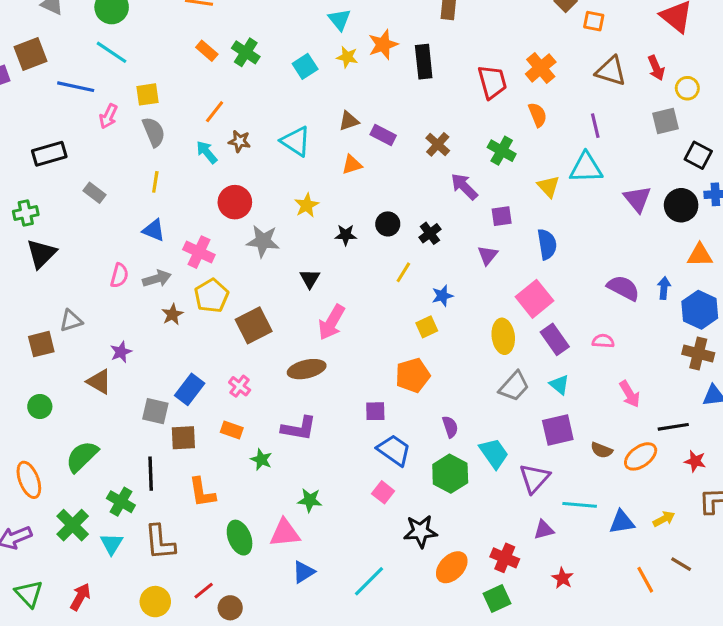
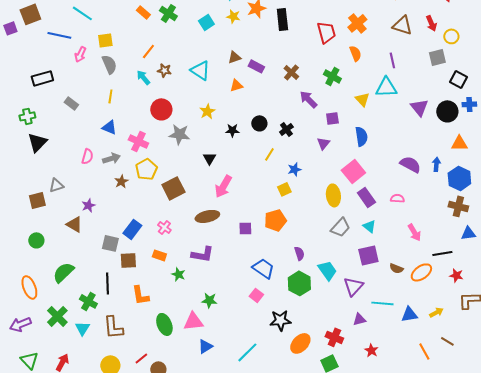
purple square: (375, 411) -> (245, 228), moved

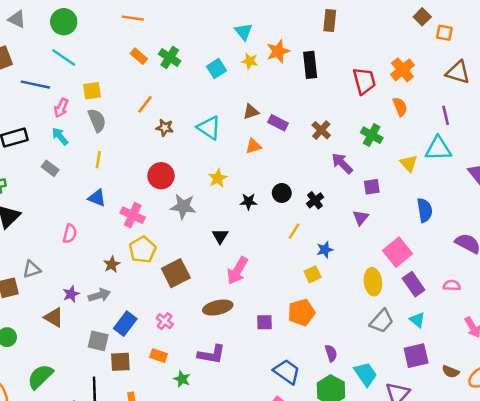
cyan arrow: (143, 77) -> (60, 136), moved
blue semicircle: (361, 136) -> (425, 210), moved
gray arrow: (111, 158) -> (99, 295), moved

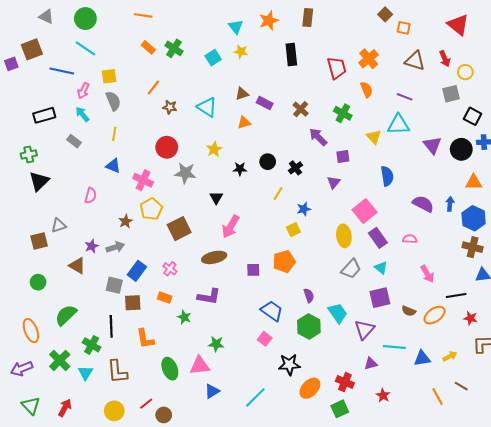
orange star: (278, 51) -> (269, 21), moved
purple line: (446, 115) -> (405, 97), turned -56

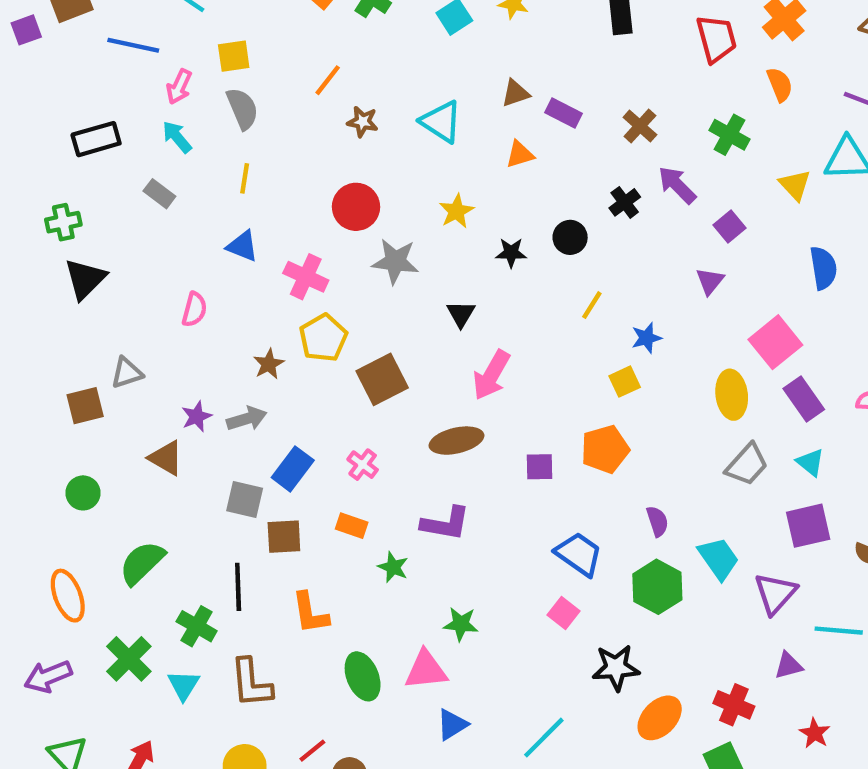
purple square: (343, 157) -> (729, 226), turned -32
black cross: (295, 168) -> (625, 202), moved

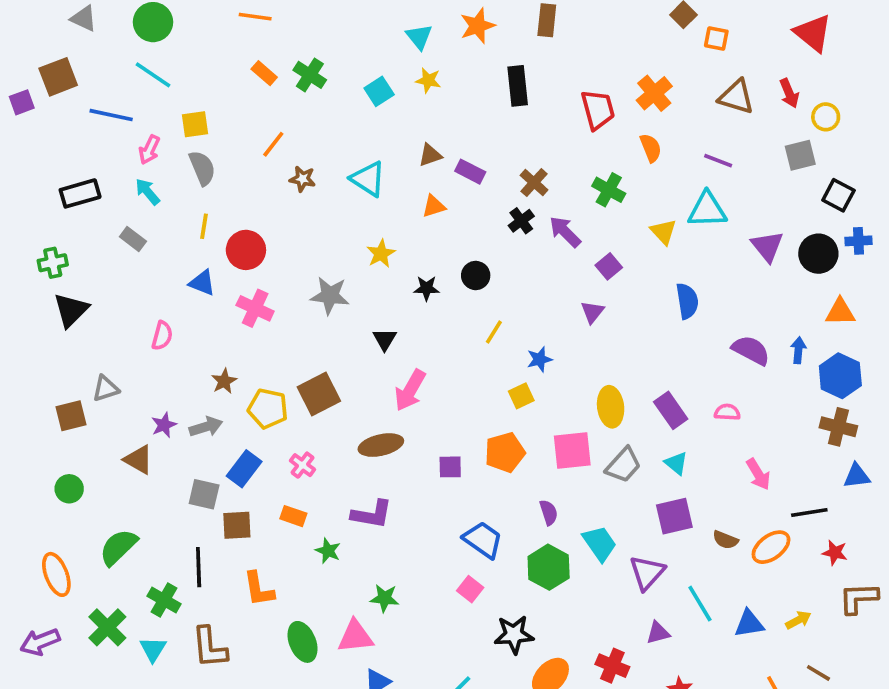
black cross: (625, 202) -> (521, 221), moved
red circle: (356, 207) -> (246, 250), moved
yellow pentagon: (323, 338) -> (268, 409), moved, turned -30
pink square: (775, 342) -> (572, 450), moved, turned 33
cyan line: (839, 631) -> (700, 604), turned 54

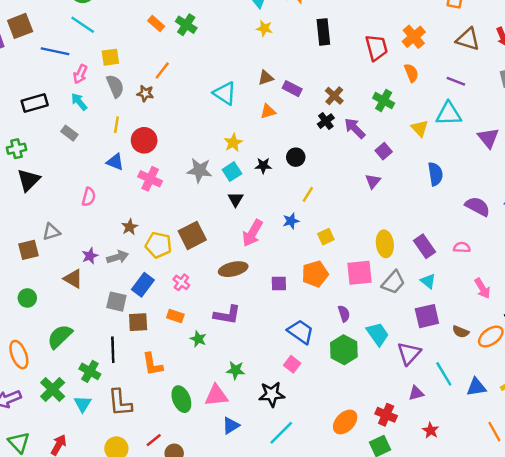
cyan square: (379, 91) -> (232, 172), moved
brown star: (302, 179) -> (145, 93), moved
blue star: (539, 359) -> (291, 221), moved
black star: (514, 635) -> (272, 394), moved

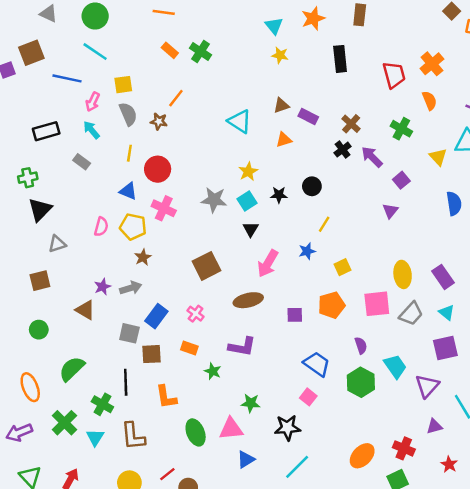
gray triangle: (51, 232) -> (57, 244), moved
yellow pentagon: (159, 245) -> (133, 227), moved

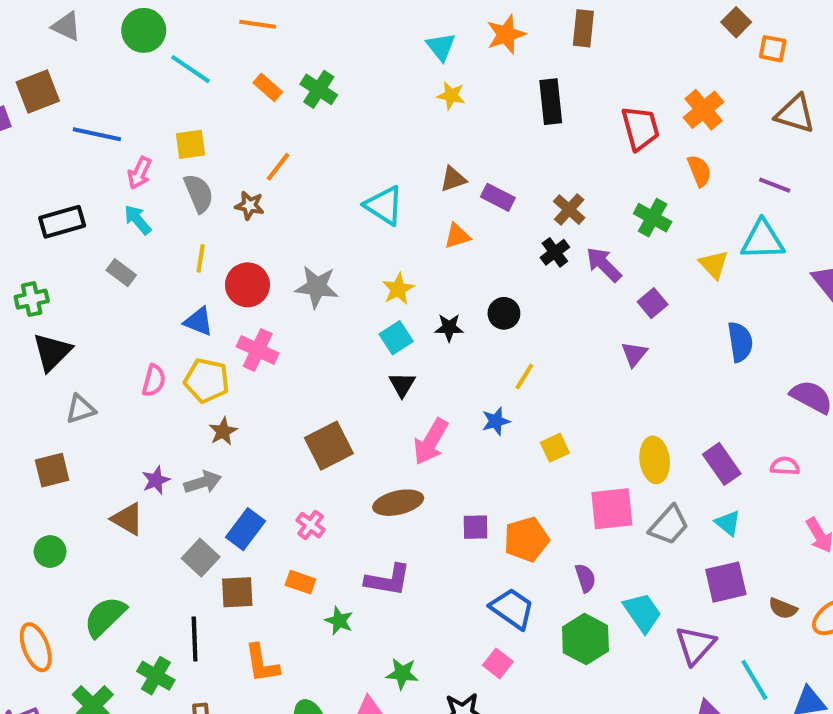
cyan line: (95, 52) -> (190, 69), moved
gray star: (214, 200) -> (317, 287), moved
orange pentagon: (332, 305) -> (526, 539), moved
gray square: (129, 333) -> (201, 558), turned 30

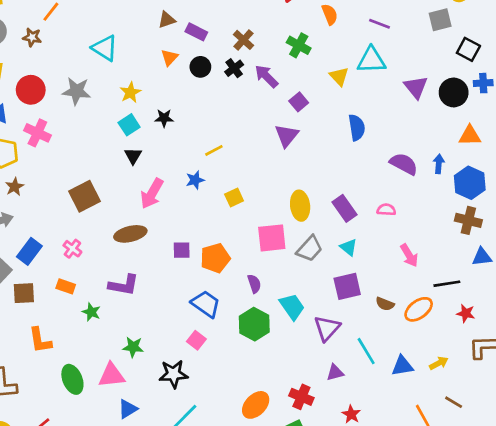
cyan triangle: (384, 205) -> (105, 48), moved
orange triangle: (457, 236) -> (169, 57), turned -30
black circle: (504, 313) -> (200, 67), moved
purple triangle: (634, 354) -> (287, 136), size x1.4
yellow line: (524, 376) -> (214, 150), turned 30

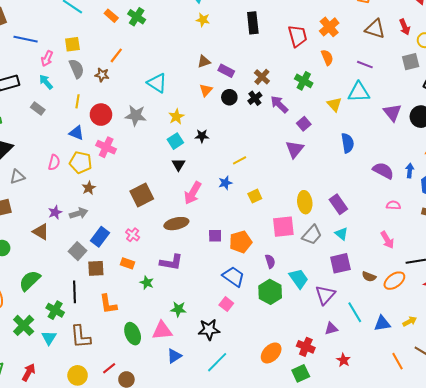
pink semicircle: (386, 210) -> (393, 205), moved

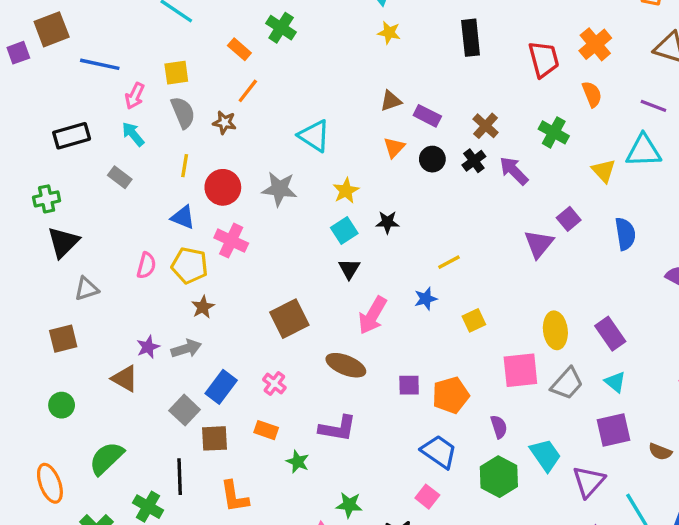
orange rectangle: (111, 16) -> (239, 49), moved
purple square: (304, 124) -> (569, 219), moved
brown ellipse: (176, 224) -> (346, 365), turned 35

